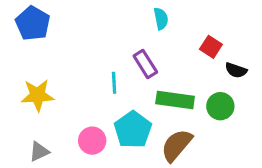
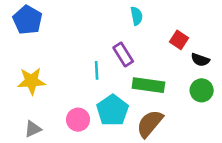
green circle: (220, 106) -> (202, 90), moved

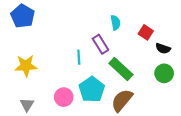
cyan semicircle: (136, 16) -> (116, 23), moved
green rectangle: (148, 85) -> (121, 69), turned 35
gray triangle: (33, 129) -> (27, 105), turned -32

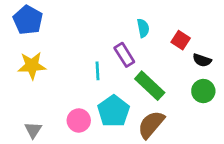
yellow star: (26, 66) -> (32, 66), moved

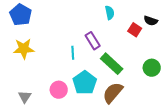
cyan semicircle: (143, 28) -> (110, 13), moved
black semicircle: (202, 60) -> (151, 21), moved

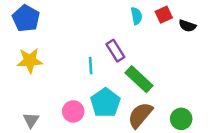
red square: (135, 30) -> (164, 15), moved, turned 32
green circle: (152, 68) -> (181, 119), moved

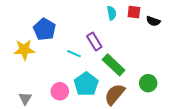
red square: (164, 15) -> (134, 12), turned 32
blue pentagon: (26, 18) -> (45, 29), moved
cyan line: (91, 66) -> (74, 54), turned -64
green circle: (181, 119) -> (148, 83), moved

